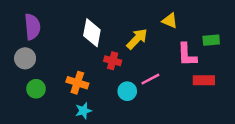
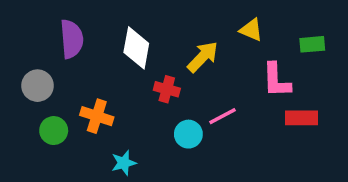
purple semicircle: (32, 27) -> (72, 39), moved
green rectangle: (211, 40) -> (312, 44), moved
orange cross: (77, 83) -> (97, 116), moved

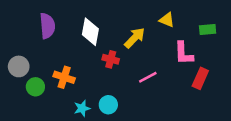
gray circle: (38, 86) -> (19, 66), moved
red rectangle: (302, 118) -> (200, 78), turned -66
cyan circle: (188, 134) -> (108, 105), moved

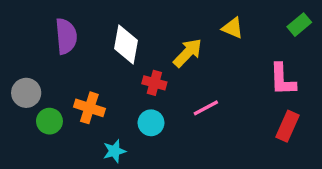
green rectangle: (208, 29) -> (299, 25), moved, turned -35
pink L-shape: (184, 53) -> (283, 80), moved
red rectangle: (200, 78) -> (288, 126), moved
cyan circle: (108, 105) -> (151, 123), moved

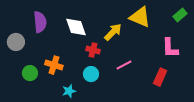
yellow triangle: (233, 28) -> (140, 17), size x1.6
white diamond: (126, 45) -> (76, 27), turned -30
gray circle: (26, 93) -> (16, 42), moved
red rectangle: (288, 126) -> (160, 77), moved

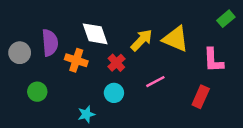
yellow triangle: (140, 17) -> (176, 39), moved
purple semicircle: (40, 22) -> (50, 43), moved
red cross: (93, 50) -> (116, 63), turned 32
orange cross: (54, 65) -> (76, 60), moved

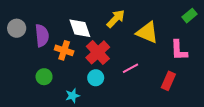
yellow arrow: (142, 40) -> (116, 19), moved
gray circle: (20, 53) -> (17, 28), moved
red cross: (116, 63) -> (98, 52), size x1.6
green circle: (37, 92) -> (44, 77), moved

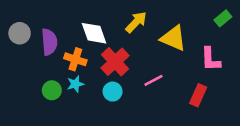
cyan star: (72, 96) -> (75, 84), moved

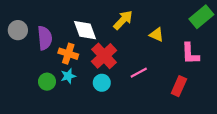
green rectangle: (223, 18) -> (201, 17), size x1.5
yellow triangle: (173, 38) -> (157, 35), size x0.6

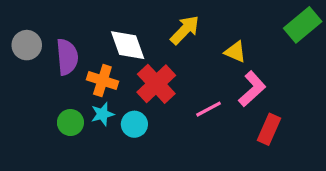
pink L-shape: (190, 54) -> (252, 89), moved, turned -130
cyan circle: (102, 83) -> (134, 124), moved

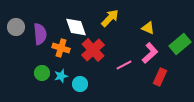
green rectangle: (303, 25) -> (180, 44), moved
yellow triangle: (235, 52) -> (148, 28), moved
cyan star: (102, 114) -> (61, 76), moved
cyan circle: (134, 124) -> (80, 84), moved

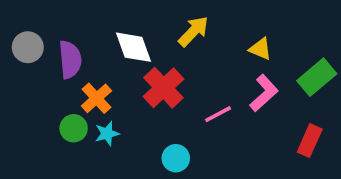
orange cross: (61, 48) -> (96, 98), moved, turned 30
red rectangle: (160, 77) -> (310, 141), moved
cyan circle: (80, 84) -> (176, 158), moved

